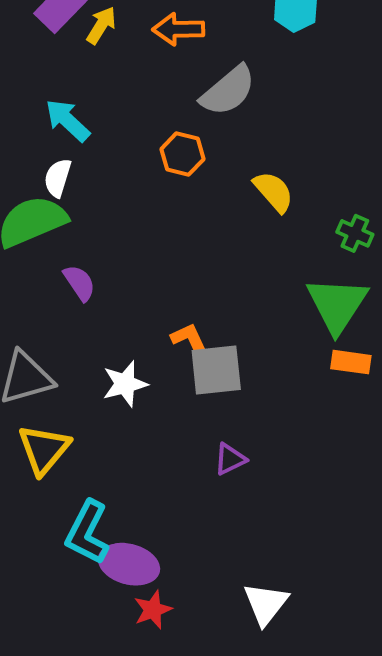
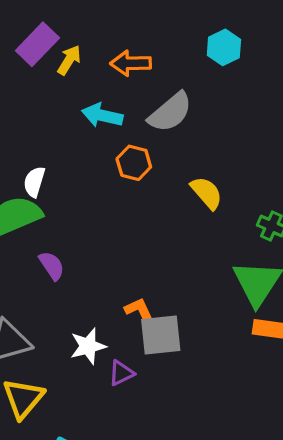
cyan arrow: (68, 120) -> (102, 115), moved, turned -30
purple triangle: (230, 459) -> (121, 373), moved

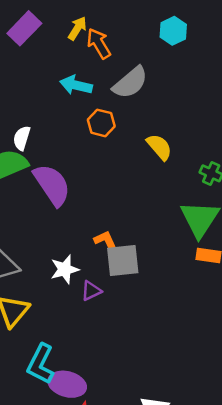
yellow arrow: (69, 60) -> (77, 28), moved
orange arrow: (131, 63) -> (99, 43), turned 60
purple semicircle: (52, 266) -> (52, 185), moved, size x1.8

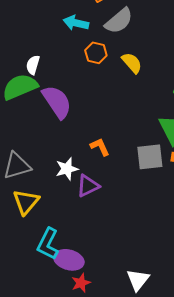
yellow semicircle: (159, 147) -> (132, 63), moved
gray square: (123, 261) -> (150, 157), moved
purple triangle: (91, 291) -> (88, 186), size x1.4

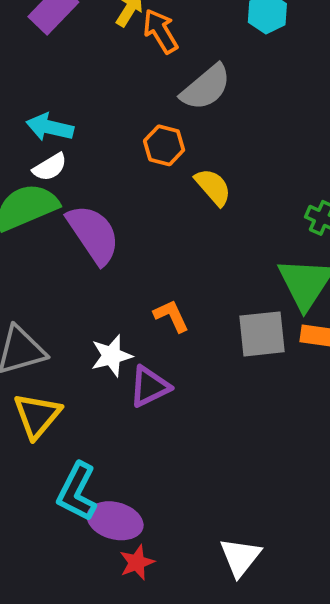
cyan arrow: (76, 23) -> (50, 127), moved
yellow semicircle: (132, 63) -> (213, 187), moved
white semicircle: (33, 65) -> (50, 167), turned -138

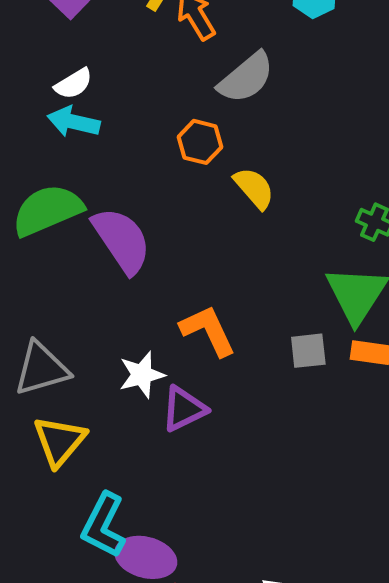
white semicircle: (50, 167) -> (74, 84), moved
orange L-shape: (171, 316) -> (208, 331), size x1.4
gray square: (262, 334) -> (308, 351), size x0.7

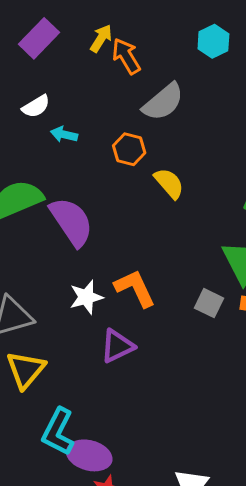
cyan arrow: (74, 122) -> (64, 134), moved, size x0.7
gray square: (308, 351) -> (209, 303), turned 32
white star: (142, 375) -> (86, 297), moved

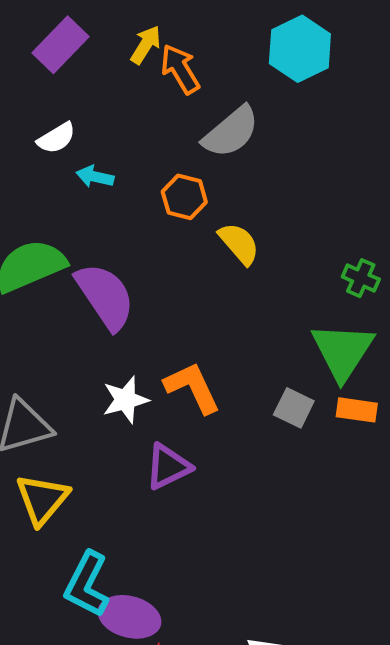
cyan hexagon: (213, 41) -> (300, 49), size x1.4

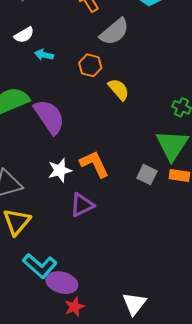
cyan L-shape: (87, 584) -> (40, 266), turned -76

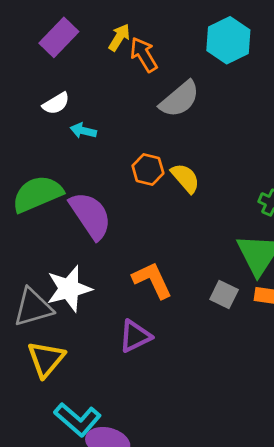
orange hexagon: (90, 65) -> (148, 170), moved
white star: (60, 170) -> (69, 289), moved, size x1.4

